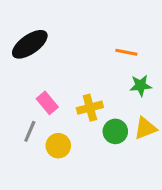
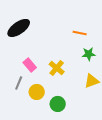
yellow cross: (90, 108) -> (57, 68), turned -35
green circle: (115, 131) -> (58, 104), moved

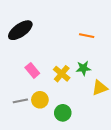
green star: (89, 54) -> (83, 68), moved
gray line: (19, 83) -> (20, 101), moved, turned 56

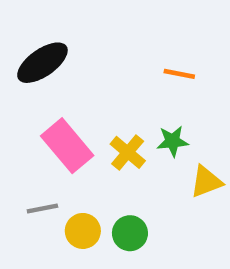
pink rectangle: (32, 70) -> (67, 146), size x1.6
yellow circle: (40, 100) -> (83, 231), moved

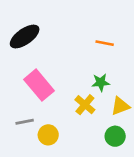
yellow cross: (128, 152) -> (85, 105), moved
green circle: (130, 233) -> (115, 136), moved

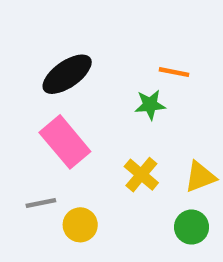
black ellipse: (25, 37) -> (67, 74), moved
green star: (101, 82) -> (150, 105), moved

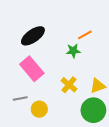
orange line: (174, 72) -> (85, 35), turned -40
green circle: (192, 227) -> (93, 110), size x1.5

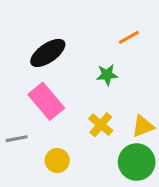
orange line: (85, 35) -> (129, 37), moved
gray line: (20, 99) -> (17, 139), moved

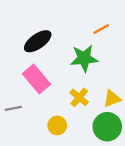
green star: (107, 75) -> (84, 58), size x1.6
yellow circle: (57, 160) -> (57, 125), moved

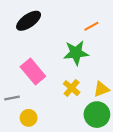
black ellipse: (38, 41) -> (29, 21), moved
yellow circle: (57, 125) -> (29, 118), moved

